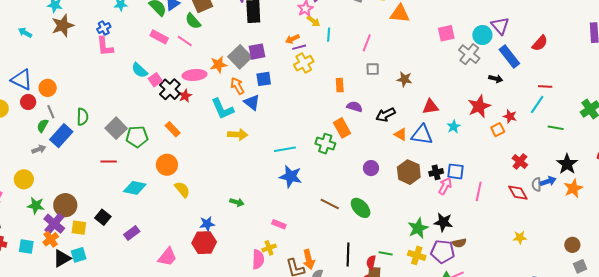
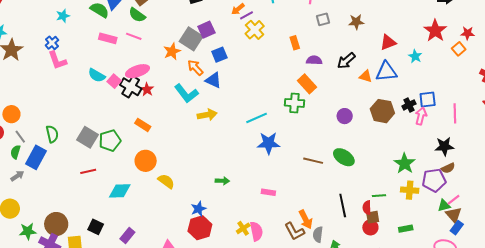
pink ellipse: (194, 75) -> (137, 71), moved
black star: (443, 222) -> (444, 146), moved
yellow cross: (269, 248) -> (243, 228), moved

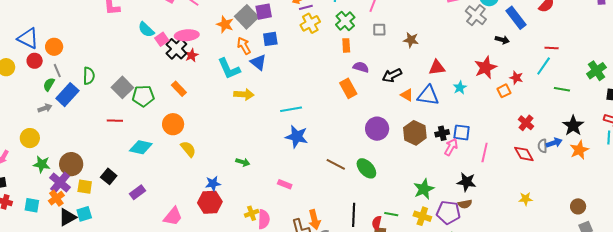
orange star: (172, 51) -> (225, 24), turned 30
green cross: (294, 103) -> (345, 21), moved, turned 30
purple circle: (345, 116) -> (377, 129), size x1.5

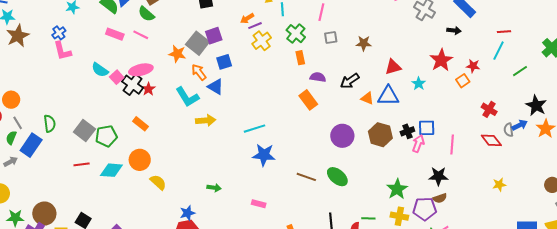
green line: (562, 89) -> (520, 71), turned -35
cyan diamond: (141, 147) -> (111, 170), moved

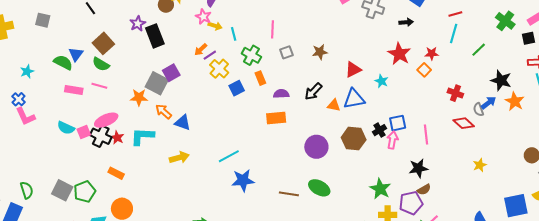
blue square: (224, 62) -> (237, 88), moved
pink square: (117, 77) -> (84, 132), turned 32
cyan L-shape: (187, 97) -> (142, 136), moved, turned 135
orange rectangle: (308, 100) -> (276, 118), turned -48

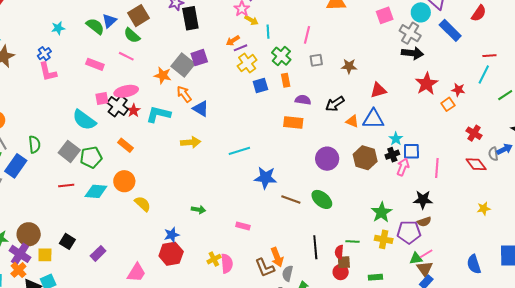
black arrow: (406, 22) -> (412, 53), moved, size x1.5
cyan star: (381, 81) -> (396, 139), moved
pink rectangle: (74, 90) -> (95, 64), moved
cyan semicircle: (66, 128) -> (84, 120), moved, size x1.4
blue star: (243, 180) -> (265, 178), moved

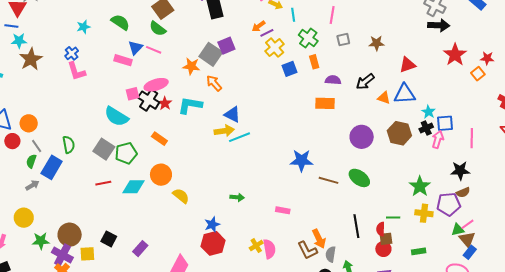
blue triangle: (109, 21) -> (135, 48), moved
blue triangle: (201, 109) -> (232, 114), moved
cyan line: (239, 151) -> (239, 137), moved

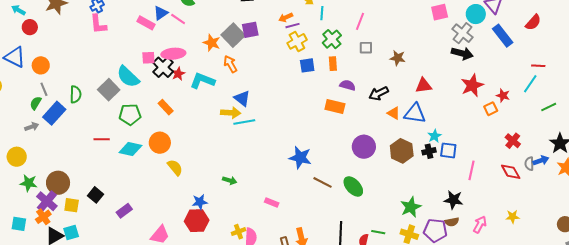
pink arrow: (438, 140) -> (480, 224), moved
red circle: (12, 141) -> (30, 27), moved
gray square: (104, 149) -> (109, 90), moved

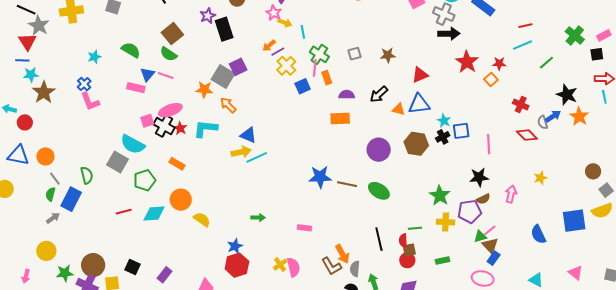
pink line: (360, 21) -> (315, 68), moved
cyan line: (530, 84) -> (522, 45), turned 48
brown line: (323, 182) -> (347, 184), moved

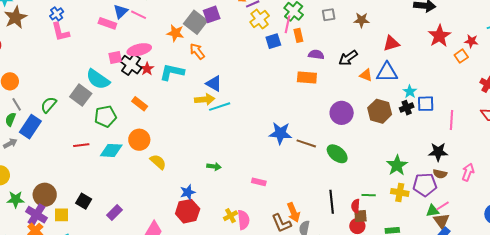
green semicircle: (87, 175) -> (49, 105), turned -132
brown semicircle: (483, 199) -> (440, 174), turned 32

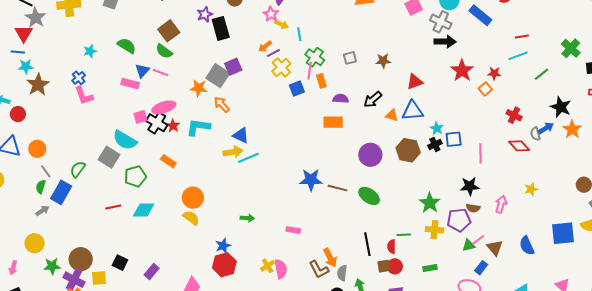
orange circle: (139, 140) -> (193, 198), moved
brown square: (360, 216) -> (384, 266), moved
brown triangle: (441, 221) -> (495, 248), moved

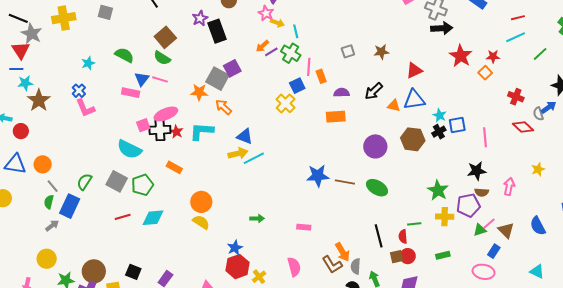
green cross: (315, 57) -> (291, 53), moved
yellow cross: (281, 67) -> (286, 103), moved
black cross: (157, 123) -> (160, 130), turned -30
gray square: (109, 157) -> (117, 181), moved
yellow cross: (268, 266) -> (259, 277), moved

